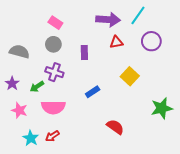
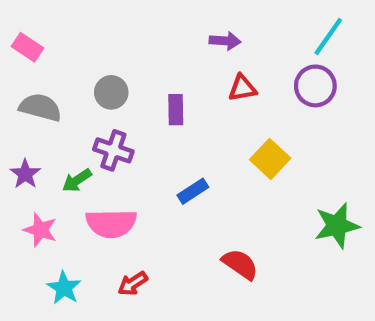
cyan line: (138, 15) -> (328, 37), moved
purple arrow: (108, 20) -> (225, 41), size x0.6
pink rectangle: (55, 23) -> (27, 47), moved
red arrow: (52, 136) -> (133, 284), moved

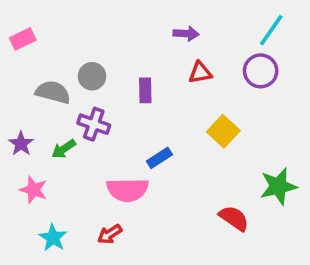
pink rectangle: (27, 47) -> (23, 39), turned -60
gray semicircle: (40, 107) -> (53, 92), moved
pink semicircle: (111, 223) -> (127, 190), moved
red semicircle: (240, 264) -> (234, 218), moved

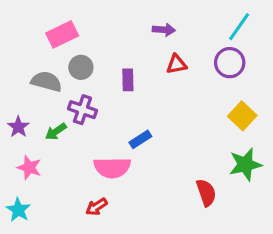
pink rectangle: (23, 39) -> (62, 34), moved, size x1.4
yellow square: (223, 131) -> (242, 116), moved
red semicircle: (234, 218) -> (206, 193), turned 36
cyan star: (53, 238) -> (18, 210), moved

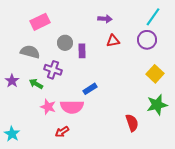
gray circle: (81, 67) -> (65, 43), moved
green arrow: (56, 132) -> (36, 84), turned 64
pink star: (29, 168) -> (48, 107), moved

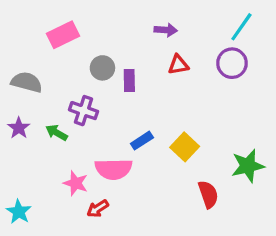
gray semicircle: (30, 52) -> (27, 82), moved
yellow square: (155, 74) -> (185, 147), moved
pink star: (48, 107) -> (76, 183), moved

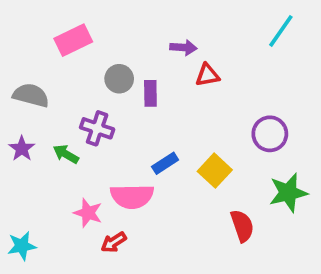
purple arrow: (166, 30) -> (183, 47), moved
purple circle: (232, 63) -> (270, 134), moved
cyan star: (19, 212) -> (22, 246), turned 30

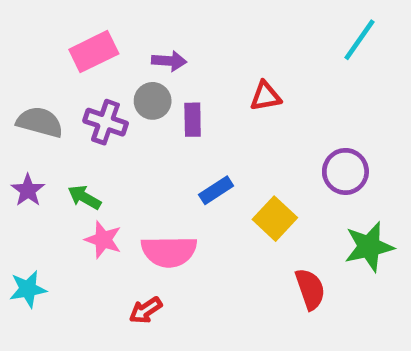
purple arrow: (183, 47) -> (169, 61), moved
purple cross: (97, 128) -> (106, 122), moved
blue rectangle: (165, 163) -> (216, 190), moved
pink star: (88, 213) -> (103, 240), moved
cyan star: (22, 246) -> (28, 289), moved

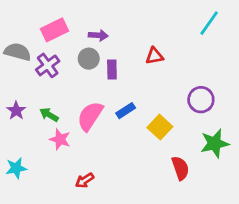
gray semicircle: (40, 122) -> (18, 52), moved
purple cross: (106, 122) -> (48, 65), moved, turned 35
pink semicircle: (169, 251) -> (90, 116), moved, turned 124

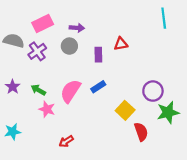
cyan line: (209, 23) -> (164, 18), turned -42
purple rectangle: (112, 70) -> (98, 55), moved
purple circle: (201, 100) -> (153, 91), moved
yellow square: (160, 127) -> (125, 110), moved

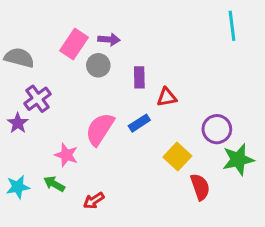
pink rectangle: (43, 24) -> (74, 44), moved, turned -30
red triangle: (121, 44) -> (167, 97), moved
purple cross: (37, 51) -> (38, 99), moved
green arrow: (38, 90) -> (54, 184), moved

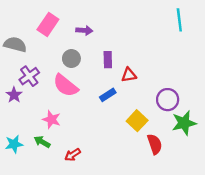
pink rectangle: (74, 44) -> (48, 25), moved
gray circle: (98, 65) -> (71, 59), moved
pink semicircle: (100, 129) -> (66, 85), moved, turned -84

